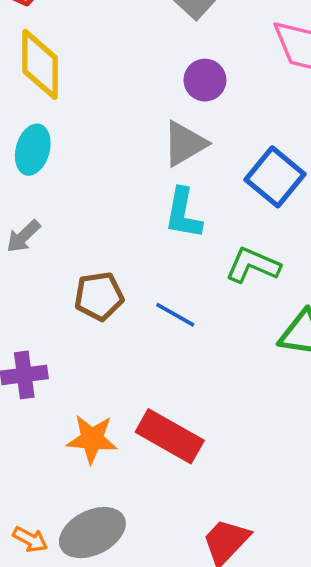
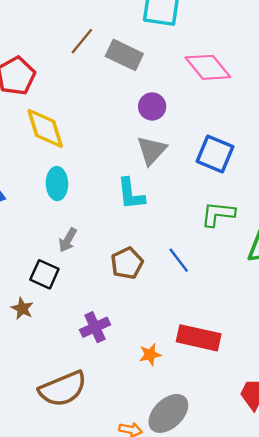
cyan L-shape: (183, 213) -> (131, 194), moved
blue line: (175, 315) -> (179, 260), turned 40
orange star: (92, 439) -> (150, 355), size x0.7

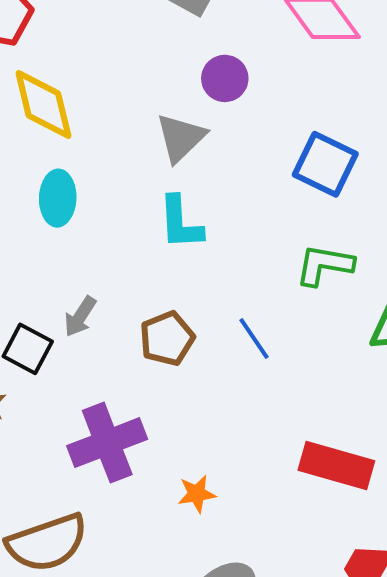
gray triangle: (152, 150) -> (181, 138), moved
gray arrow: (68, 240) -> (80, 317), moved
purple cross: (95, 327) -> (107, 443), size x1.5
red rectangle: (199, 338) -> (336, 466), moved

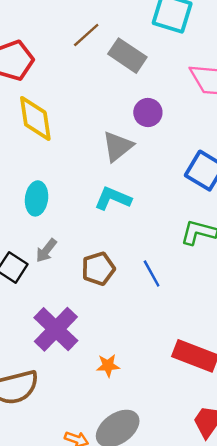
cyan ellipse: (58, 198) -> (37, 198), moved
cyan L-shape: (180, 223) -> (113, 198), turned 111
purple cross: (107, 443) -> (56, 329), turned -30

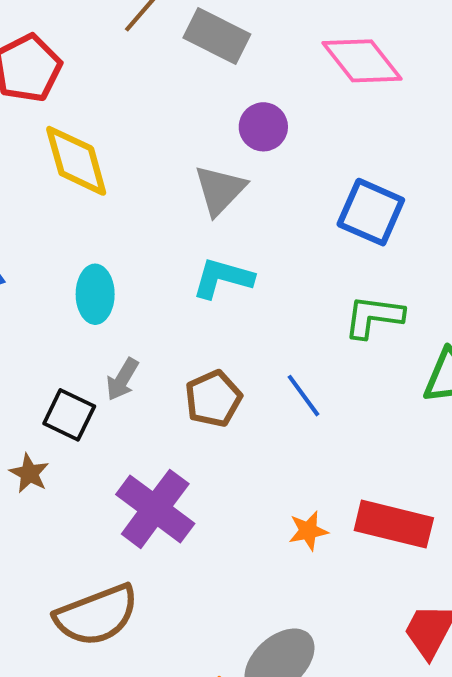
orange star: (108, 366) -> (308, 531), moved

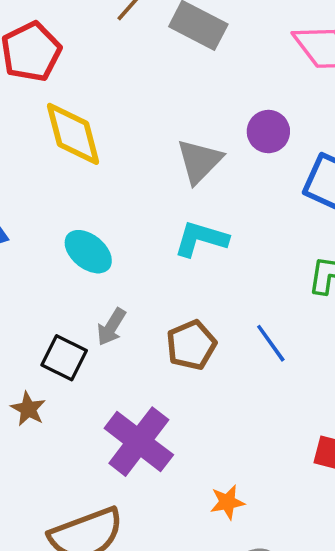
purple circle: (263, 127) -> (268, 132), moved
cyan ellipse: (95, 294) -> (88, 252), turned -51
orange star: (308, 531) -> (227, 502), moved

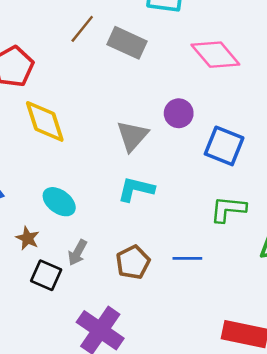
blue line: (271, 343) -> (187, 258), turned -52
brown star: (28, 409) -> (28, 238), moved

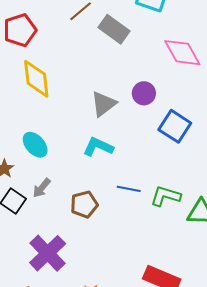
green L-shape: (228, 209) -> (165, 196), moved
blue line: (187, 258) -> (129, 189), moved

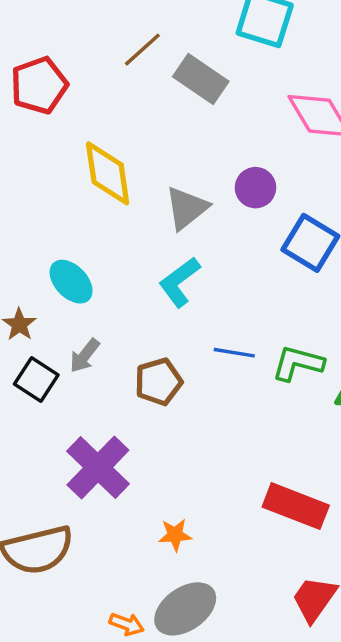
yellow diamond: (36, 79) -> (108, 173), moved
cyan L-shape: (98, 147) -> (179, 282), turned -60

